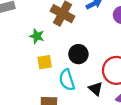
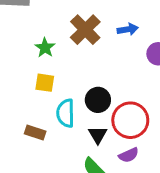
black circle: (78, 54) -> (98, 100), moved

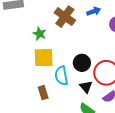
yellow square: (45, 83) -> (44, 58), size x1.5
brown rectangle: (35, 133) -> (43, 93), turned 64

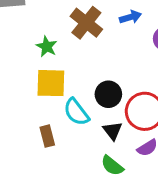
cyan semicircle: (61, 76) -> (76, 112), turned -30

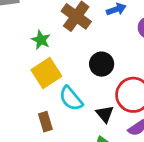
yellow square: (51, 83) -> (46, 73), turned -32
black circle: (108, 94) -> (102, 64), moved

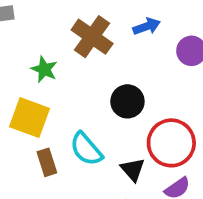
yellow square: (46, 73) -> (30, 118), moved, turned -36
brown rectangle: (45, 122) -> (47, 162), moved

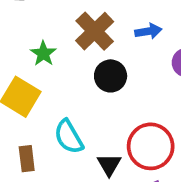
black circle: (127, 101) -> (111, 76), moved
brown rectangle: (47, 162) -> (27, 159), moved

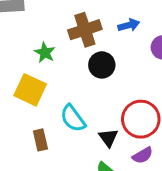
brown cross: (95, 31) -> (85, 30), turned 32

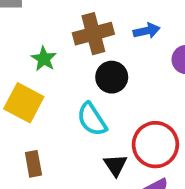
cyan semicircle: (73, 118) -> (92, 119), moved

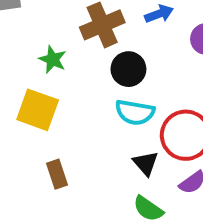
cyan semicircle: (92, 119) -> (135, 112), moved, turned -39

